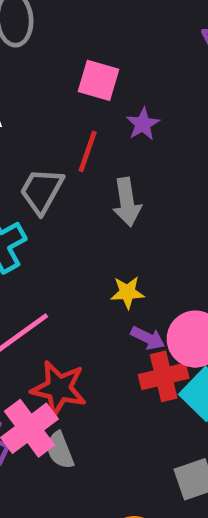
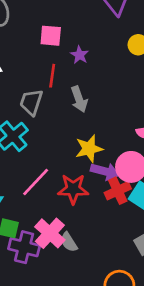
yellow star: (127, 292) -> (89, 149), size x1.5
purple arrow: (148, 338) -> (105, 171), size x1.5
red star: (59, 388) -> (73, 189), moved

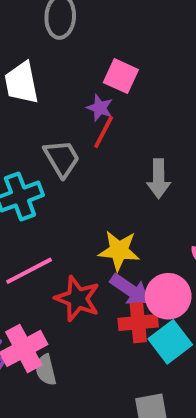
purple star: (80, 55) -> (100, 108), moved, turned -30
gray arrow: (79, 99) -> (159, 179), moved
gray trapezoid: (31, 102) -> (62, 158), turned 112

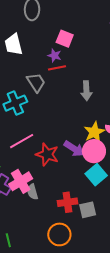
red line: (104, 132) -> (57, 68), turned 54
yellow star: (119, 251) -> (94, 132), moved, turned -30
red cross: (138, 323) -> (67, 202), moved

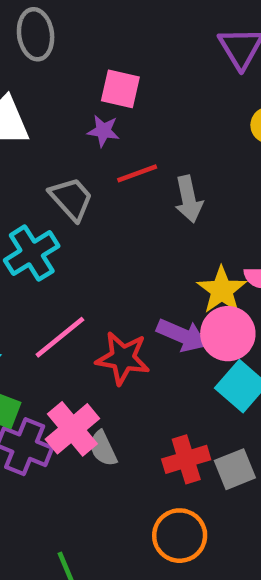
red line: (57, 68) -> (137, 173), moved

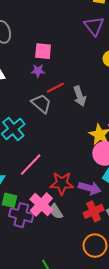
gray trapezoid: (71, 199) -> (41, 103), moved
purple arrow: (182, 335) -> (90, 188), moved
red star: (123, 358) -> (62, 183), moved

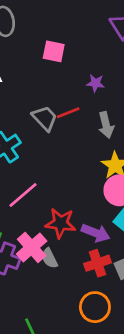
purple star: (38, 71) -> (95, 83), moved
red line: (55, 88) -> (68, 113), moved
gray arrow: (80, 96) -> (106, 125), moved

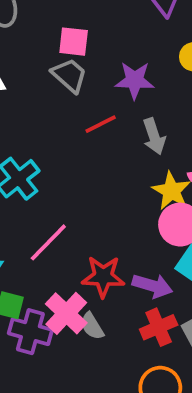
purple star: (95, 83) -> (135, 80), size x1.5
gray trapezoid: (45, 118) -> (69, 75), moved

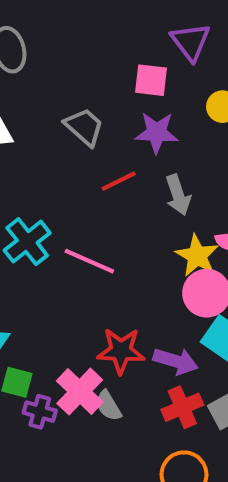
pink square: (74, 42) -> (151, 80), moved
pink line: (48, 242) -> (89, 261), moved, turned 69
purple cross: (30, 332) -> (40, 412), size x0.7

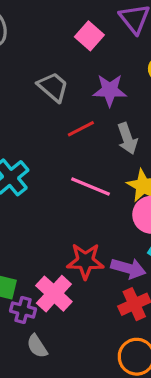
pink square: (151, 80) -> (89, 36), moved, turned 36
pink line: (89, 261) -> (91, 186), moved
gray semicircle: (108, 406) -> (37, 346), moved

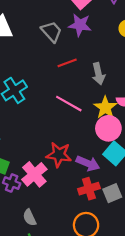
purple star: (110, 90) -> (80, 25), moved
gray semicircle: (37, 346) -> (30, 218), moved

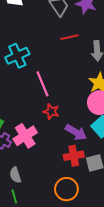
pink line: (69, 104) -> (42, 84), moved, turned 30
red star: (59, 155) -> (51, 111), moved, size x0.7

